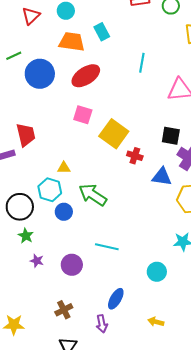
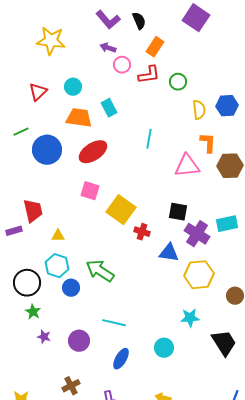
yellow triangle: (64, 168) -> (58, 236), moved
blue ellipse: (116, 299) -> (121, 359), moved

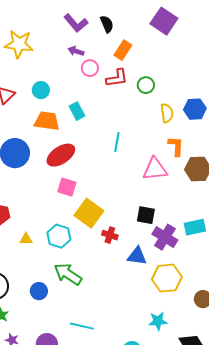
pink square: (90, 191) -> (67, 187), moved
cyan hexagon: (57, 266) -> (59, 236), moved

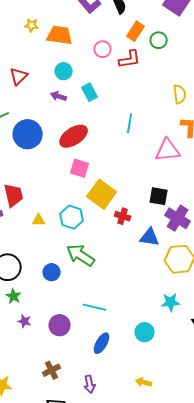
yellow star: (19, 44) -> (32, 25), size x0.5
purple arrow: (76, 51) -> (59, 96), moved
green circle: (146, 85) -> (159, 40), moved
cyan circle: (41, 90) -> (64, 71), moved
orange trapezoid: (47, 121) -> (60, 35), moved

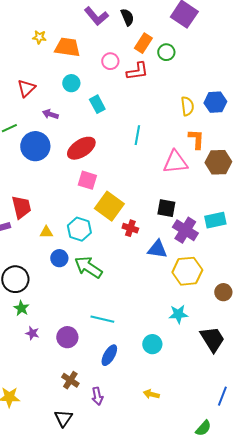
purple arrow: (59, 96) -> (50, 114), moved
blue circle: (52, 272) -> (59, 258), moved
brown cross: (52, 370) -> (70, 380), moved, turned -30

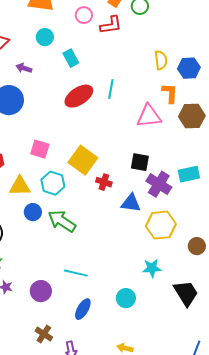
blue hexagon: (215, 102) -> (189, 68), moved
red ellipse: (81, 148) -> (79, 96), moved
pink square: (87, 180) -> (40, 149), moved
yellow triangle: (46, 232) -> (20, 186), size x1.6

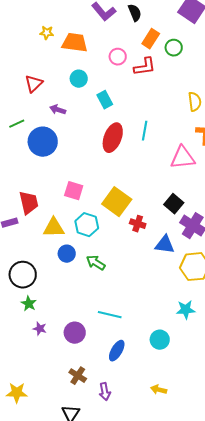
red ellipse: (79, 96) -> (113, 138), turned -36
black square: (140, 162) -> (174, 204), turned 30
green arrow: (62, 221) -> (96, 263), size x0.7

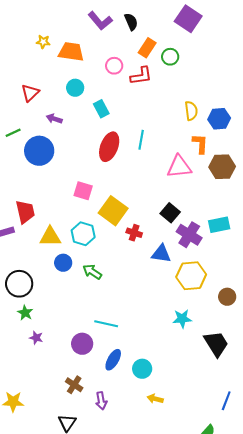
pink square: (74, 191) -> (83, 191), moved
purple circle: (75, 333) -> (82, 344), moved
cyan circle: (160, 340) -> (142, 369), moved

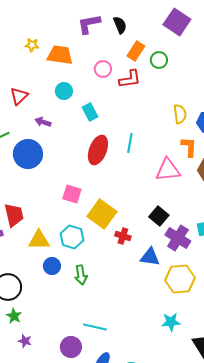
purple L-shape: (100, 21) -> (89, 24), turned 120
green arrow: (92, 272) -> (81, 275), turned -132

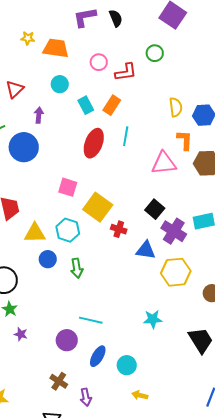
orange rectangle: (136, 51) -> (112, 105), moved
purple arrow: (43, 122) -> (39, 115), turned 77
cyan star: (171, 322) -> (153, 319), moved

